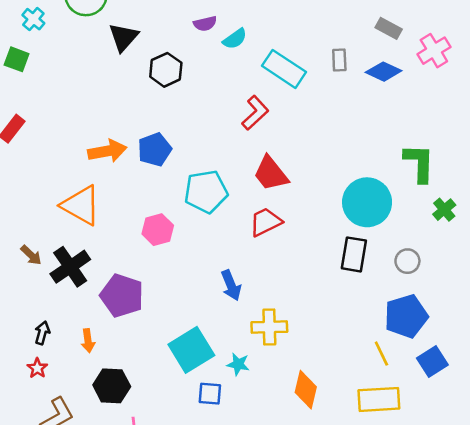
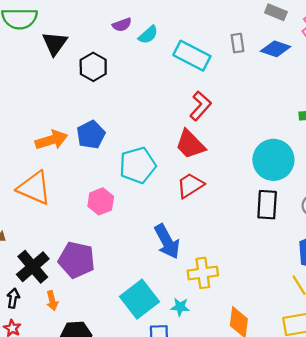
red L-shape: (255, 113) -> (200, 106), moved
black cross: (70, 267) -> (33, 267), moved
blue arrow: (231, 285) -> (167, 242), size x1.4

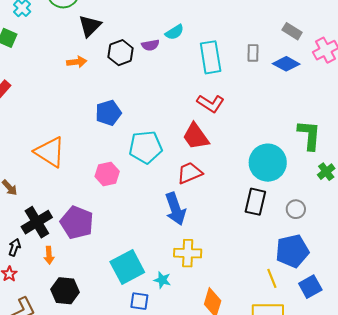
purple semicircle: (122, 25) -> (150, 45), moved
cyan rectangle: (192, 56) -> (211, 57), turned 44
red L-shape: (200, 106) -> (211, 103), turned 72
orange arrow: (51, 140) -> (77, 62), moved, size x0.7
blue arrow: (167, 242) -> (175, 209), moved

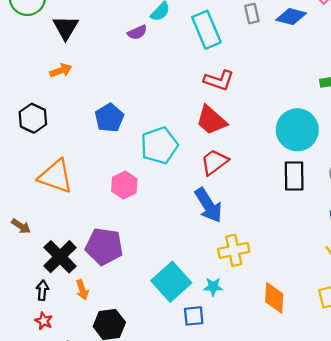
black hexagon: (121, 53) -> (33, 118), moved

